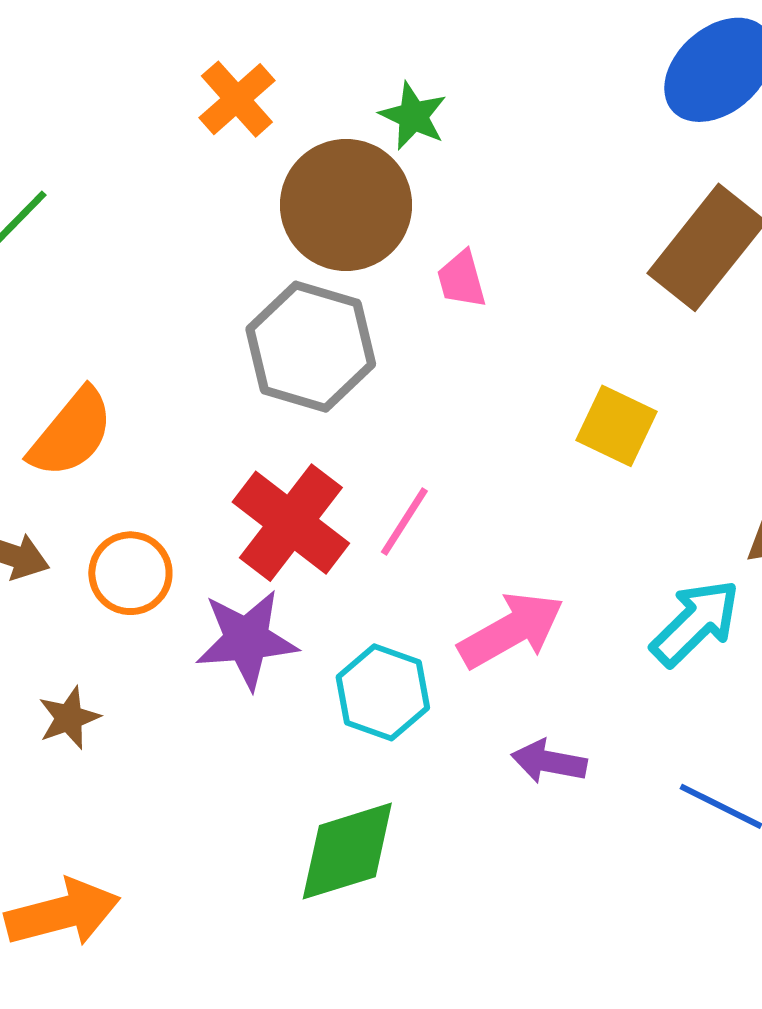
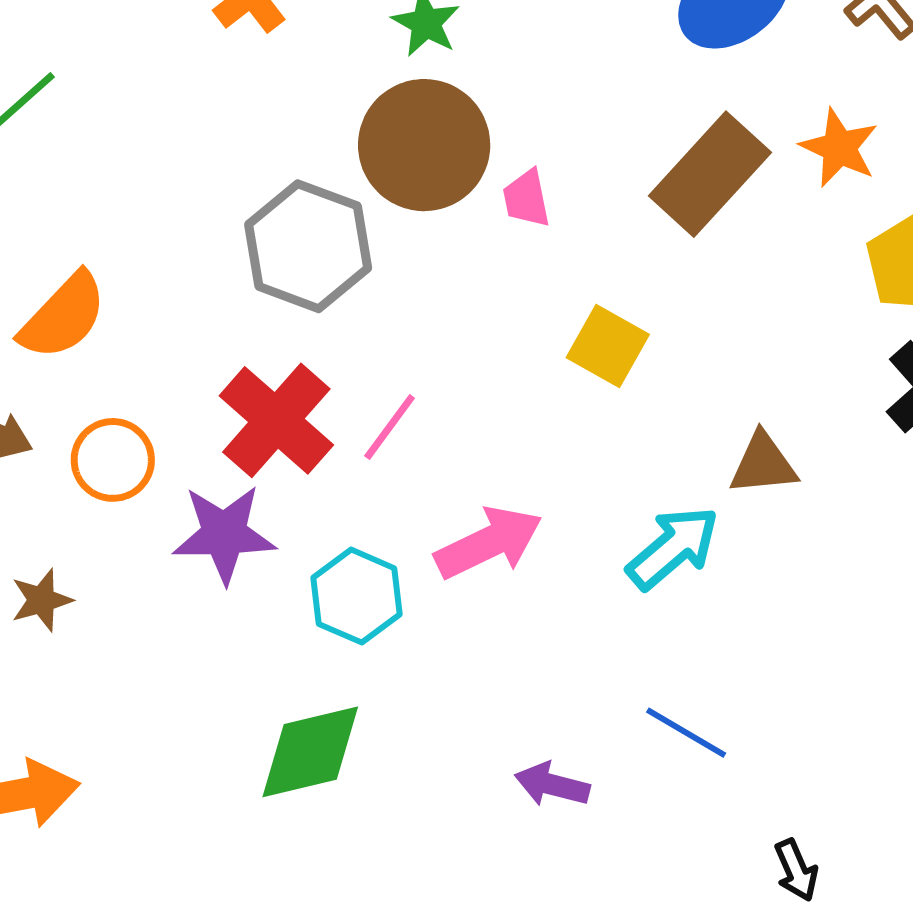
brown circle: (346, 205) -> (424, 145), moved
pink trapezoid: (462, 279) -> (526, 199), moved
purple arrow: (549, 762) -> (552, 785), moved

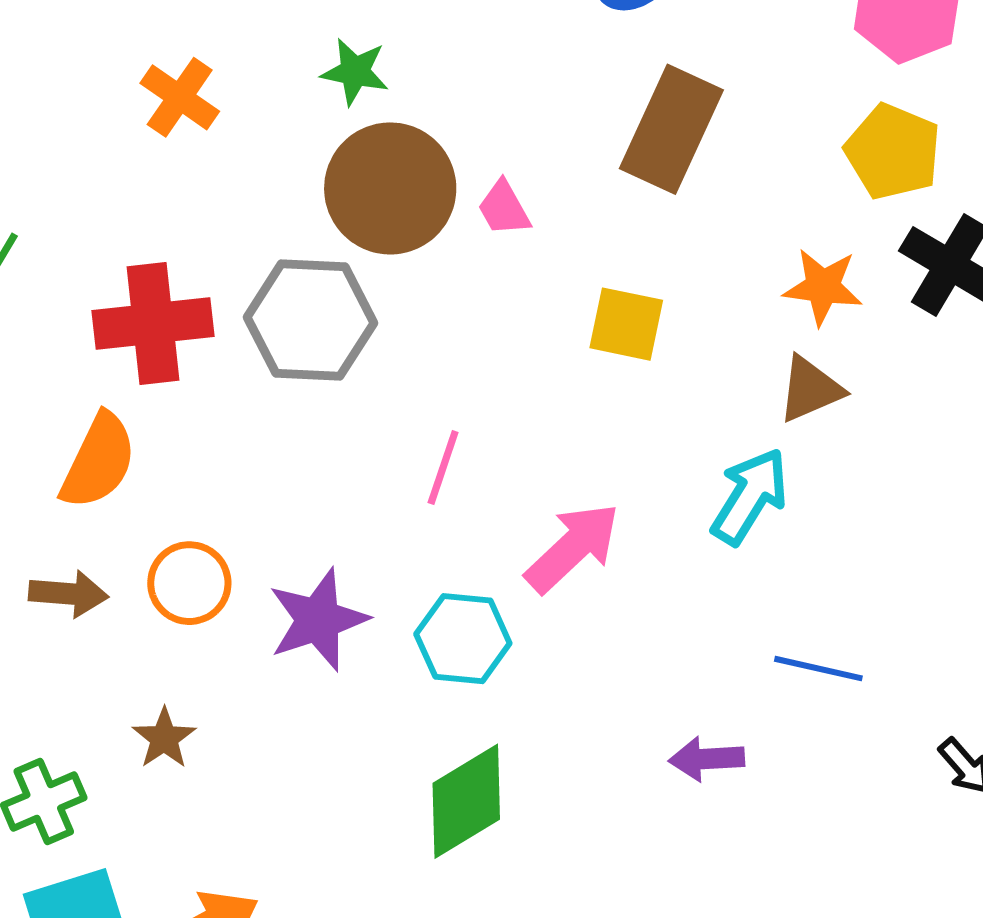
orange star: (839, 148) -> (823, 287), moved
red cross: (276, 420) -> (153, 324), moved, turned -30

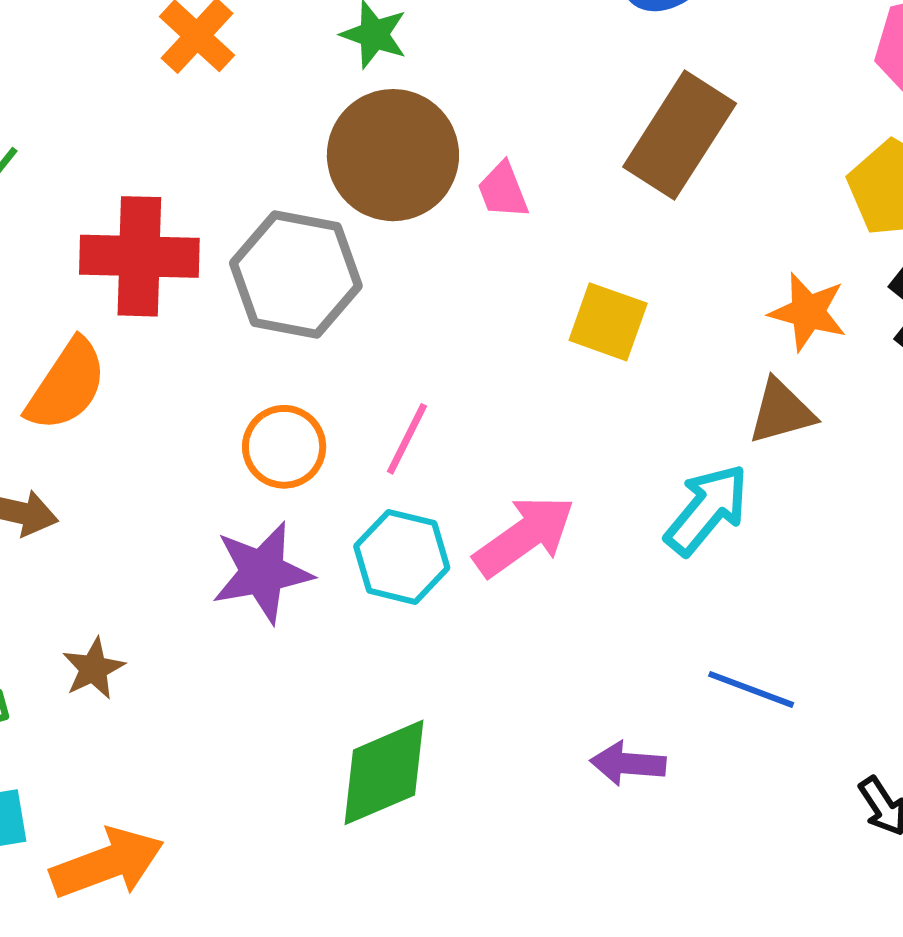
orange circle: (189, 583) -> (284, 447), moved
cyan hexagon: (463, 639) -> (402, 557), moved

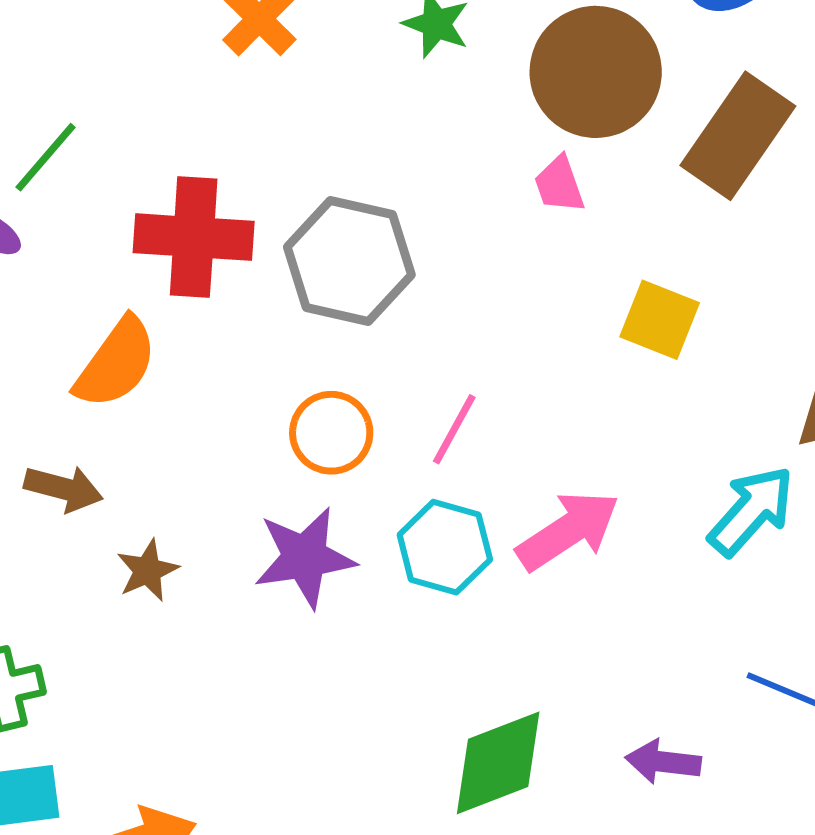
brown circle: (393, 155) -> (596, 72), moved
brown star: (93, 669) -> (148, 570), moved
green diamond: (384, 772) -> (498, 763), moved

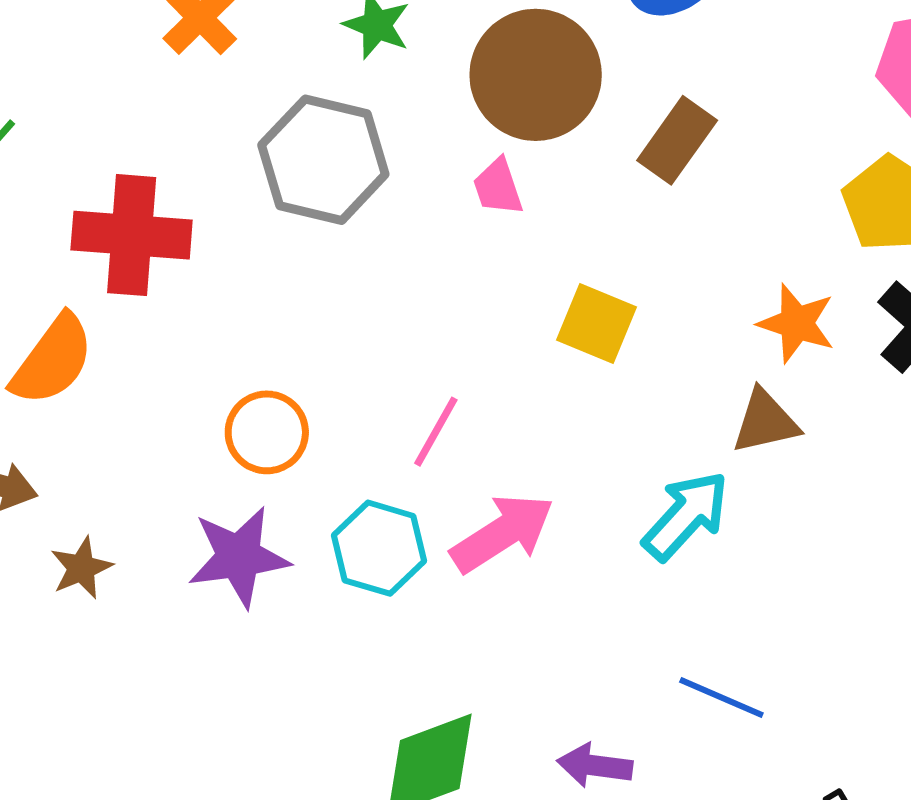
brown rectangle: (738, 136) -> (677, 140), size x0.7
gray hexagon: (349, 261) -> (323, 160), moved
pink line: (454, 429) -> (436, 432), moved

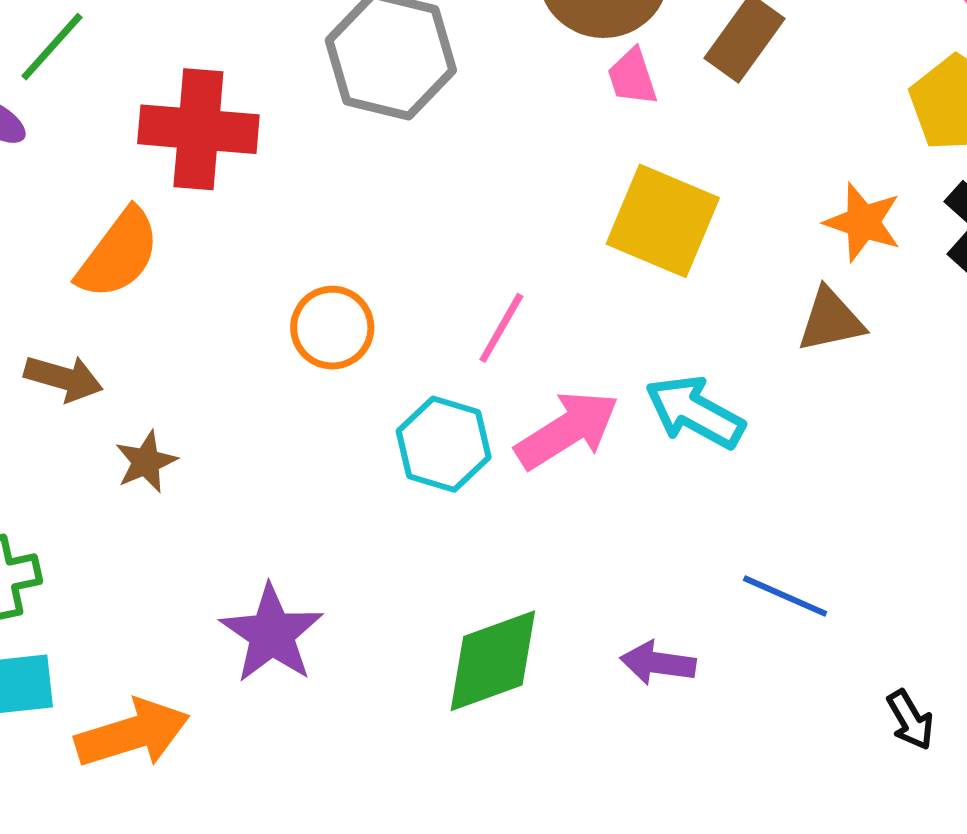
pink trapezoid: (498, 187) -> (632, 77), moved
yellow square: (597, 323) -> (663, 221), size x1.4
cyan arrow: (686, 516) -> (695, 412), moved, turned -104
purple star: (239, 557) -> (272, 634), moved, turned -30

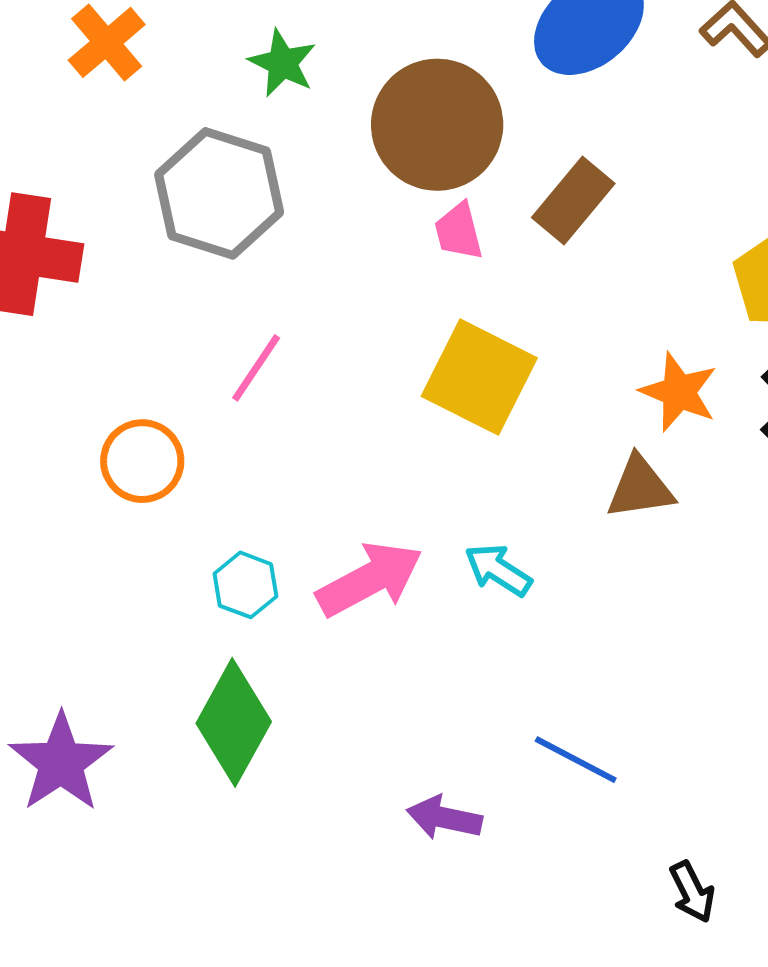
pink line: (501, 328) -> (256, 368), moved
cyan arrow: (695, 412) -> (498, 570), size x0.7
cyan hexagon: (444, 444) -> (245, 585), size x0.7
green diamond: (493, 661) -> (234, 722), moved, turned -45

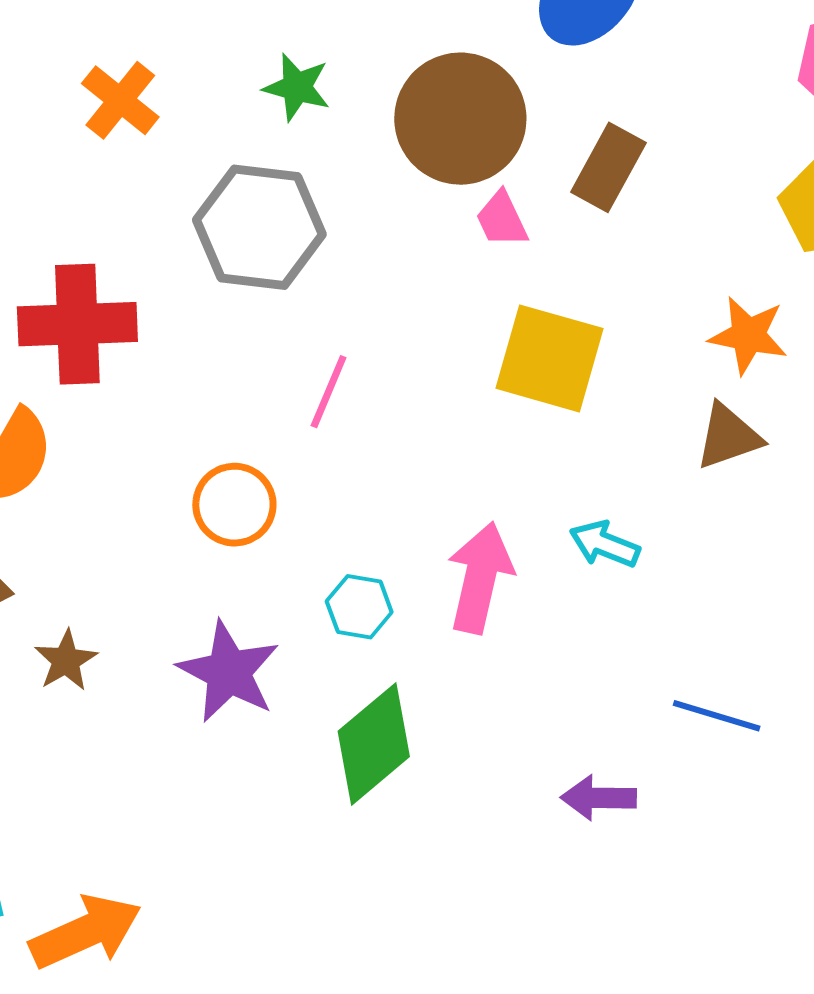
pink arrow: (370, 579) -> (480, 578), turned -38
green diamond: (234, 722) -> (374, 744), turned 32
purple star: (61, 762) -> (229, 672), moved

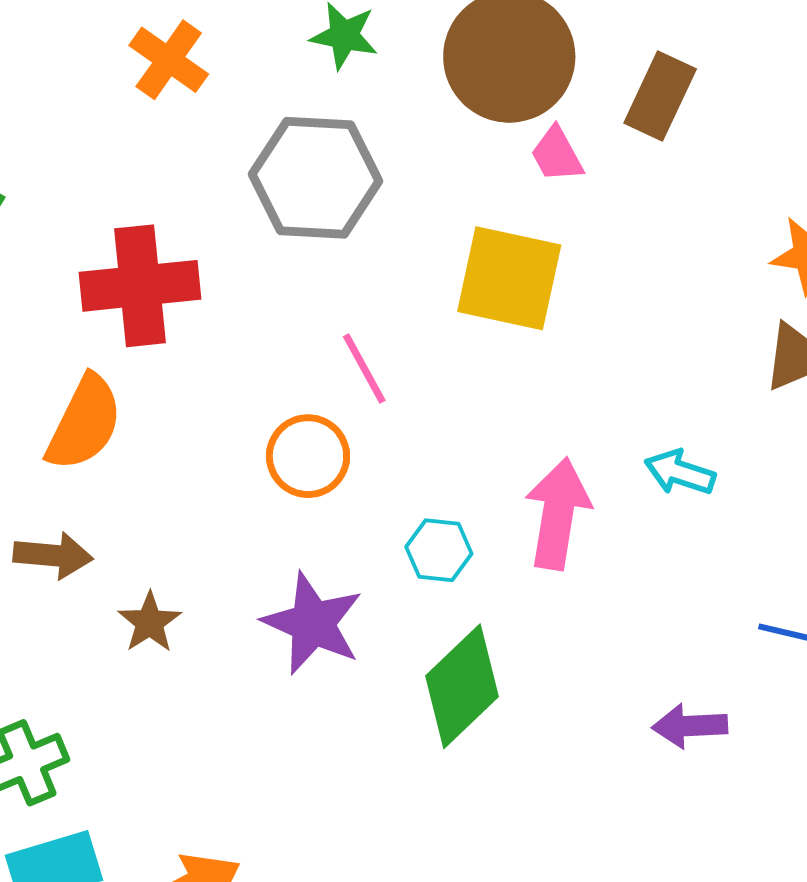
yellow square: (550, 358) -> (509, 278), moved
pink line: (329, 392) -> (364, 368), moved, turned -48

